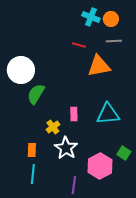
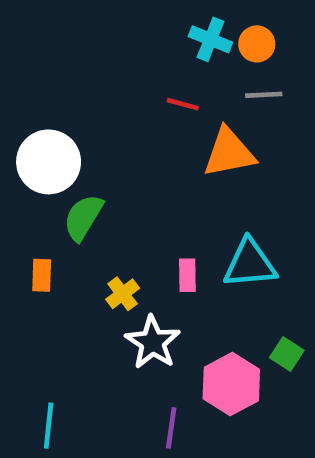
pink rectangle: (74, 114) -> (187, 275), moved
orange rectangle: (32, 150) -> (42, 275), moved
cyan line: (33, 174) -> (49, 426), moved

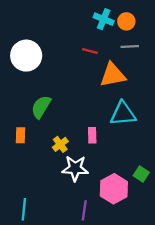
white circle: (49, 162) -> (26, 56), moved
cyan triangle: (250, 264) -> (123, 114), moved
white star: (153, 342) -> (75, 168), turned -30

